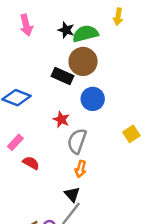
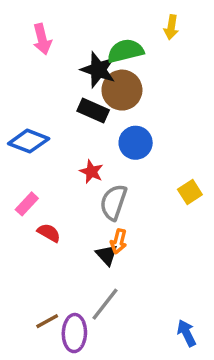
black star: (66, 30) -> (98, 70), moved, size x1.5
black triangle: (72, 194) -> (107, 255), moved

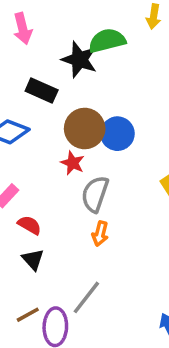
brown circle: (122, 90) -> (85, 128), moved
black rectangle: (93, 110) -> (42, 91), moved
black triangle: (107, 255) -> (33, 259), moved

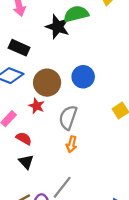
black rectangle: (42, 91) -> (19, 48), moved
brown circle: (85, 128) -> (47, 83), moved
red star: (73, 163) -> (37, 106), moved

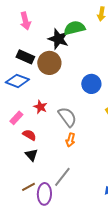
blue circle: (83, 77) -> (91, 84), moved
brown circle: (47, 83) -> (49, 63), moved
gray semicircle: (68, 118) -> (67, 117), turned 125

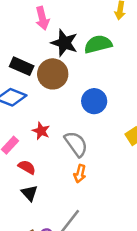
pink arrow: (25, 21) -> (42, 18), moved
green semicircle: (74, 28) -> (98, 44), moved
blue circle: (91, 84) -> (94, 101), moved

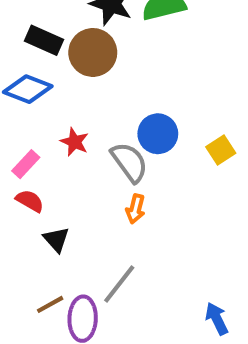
blue circle: (94, 101) -> (158, 134), moved
red semicircle: (27, 167) -> (30, 201), moved

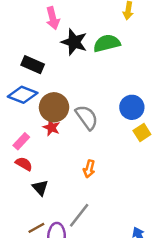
brown circle: (93, 52) -> (54, 107), moved
blue circle: (158, 134) -> (132, 107), moved
gray semicircle: (129, 162) -> (87, 117), moved

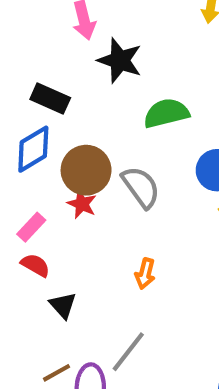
green semicircle: (107, 43) -> (166, 113), moved
blue diamond: (23, 95) -> (33, 149), turned -52

